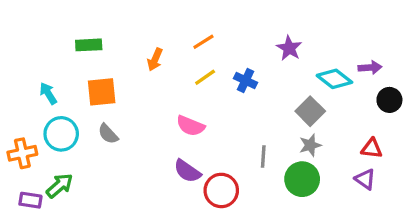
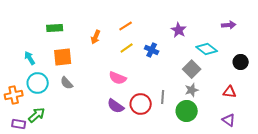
purple arrow: (370, 68) -> (229, 25), moved
purple triangle: (365, 179) -> (229, 120), moved
red circle: (221, 190) -> (141, 104), moved

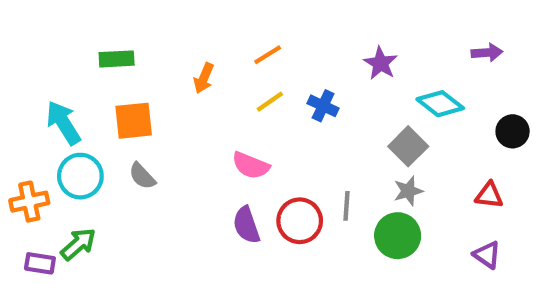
cyan arrow: (30, 58) -> (63, 123), size x1.5
purple semicircle: (116, 106) -> (246, 225), turned 36

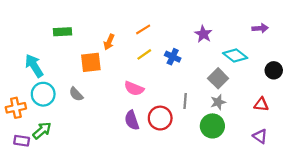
orange square: (134, 121) -> (91, 62), moved
gray line: (346, 206) -> (185, 101), moved

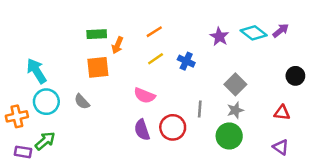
purple arrow: (260, 28) -> (281, 30), turned -35
green rectangle: (62, 32) -> (97, 34), moved
cyan diamond: (235, 56) -> (254, 33), moved

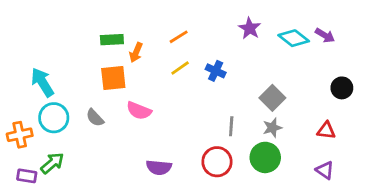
purple arrow: (281, 30) -> (325, 35), turned 70
purple star: (219, 37) -> (250, 28), moved
pink semicircle: (144, 95) -> (139, 111), moved
red circle: (173, 127) -> (217, 162), moved
purple semicircle: (142, 130) -> (159, 167), moved, turned -65

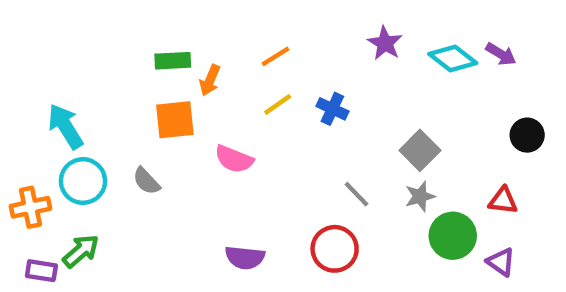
pink semicircle: (139, 111) -> (234, 159), moved
gray line: (231, 126) -> (356, 194), turned -48
green circle: (265, 157) -> (453, 236), moved

